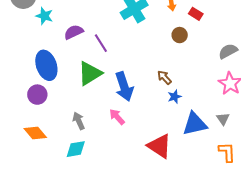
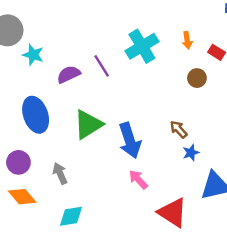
purple line: (101, 43) -> (102, 66), moved
purple circle: (37, 95) -> (18, 162), moved
pink arrow: (117, 117) -> (138, 180), moved
gray arrow: (79, 121) -> (60, 173), moved

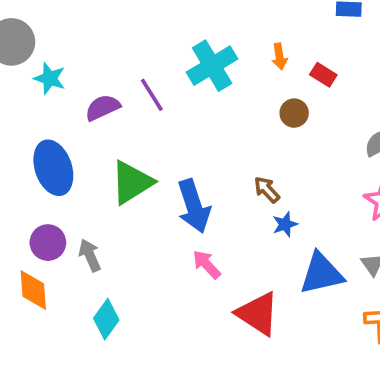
purple circle: (18, 162) -> (48, 243), moved
orange diamond: (22, 197) -> (33, 290), turned 36
cyan diamond: (71, 216) -> (106, 319), turned -45

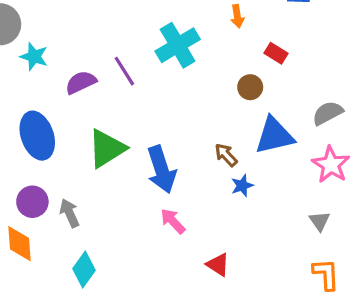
orange arrow: (280, 57) -> (237, 16), moved
blue triangle: (321, 274) -> (274, 136), moved
red triangle: (258, 314) -> (218, 265), size x0.6

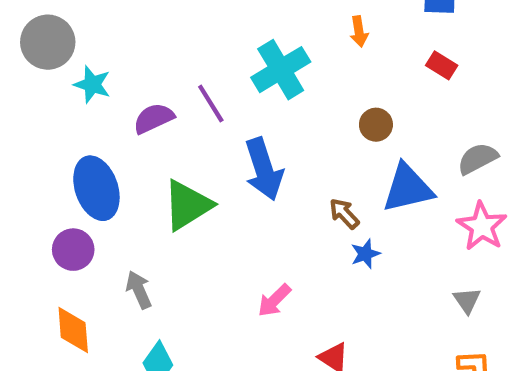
red rectangle: (276, 53) -> (442, 65), moved
blue arrow: (161, 169) -> (264, 169), moved
purple circle: (32, 202) -> (73, 250), moved
pink arrow: (173, 221) -> (274, 300), turned -92

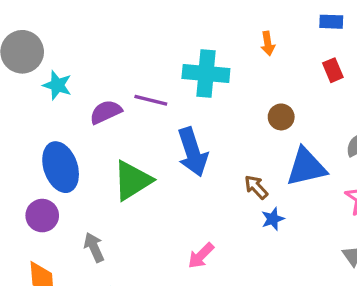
red rectangle: (442, 65) -> (333, 70), turned 35
cyan cross: (281, 70) -> (206, 74), turned 36
purple line: (211, 103) -> (151, 100), turned -44

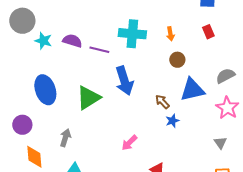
orange arrow: (268, 43) -> (170, 34), moved
purple semicircle: (106, 112) -> (72, 41), moved, turned 42
purple circle: (42, 216) -> (22, 125), moved
gray arrow: (94, 247) -> (65, 138), turned 42

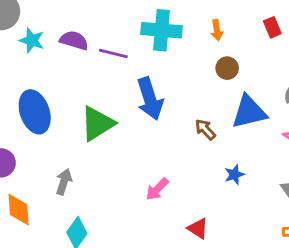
blue star: (172, 121) -> (234, 175), moved

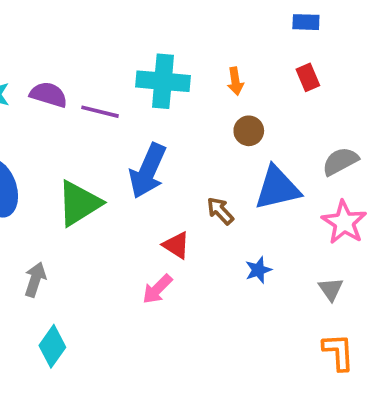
blue arrow: (150, 99) -> (148, 171), turned 42
red triangle: (198, 228) -> (176, 245), moved

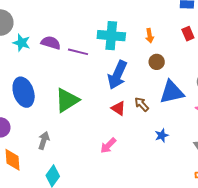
blue arrow: (148, 171) -> (117, 75), moved
red triangle: (176, 245) -> (118, 108), moved

